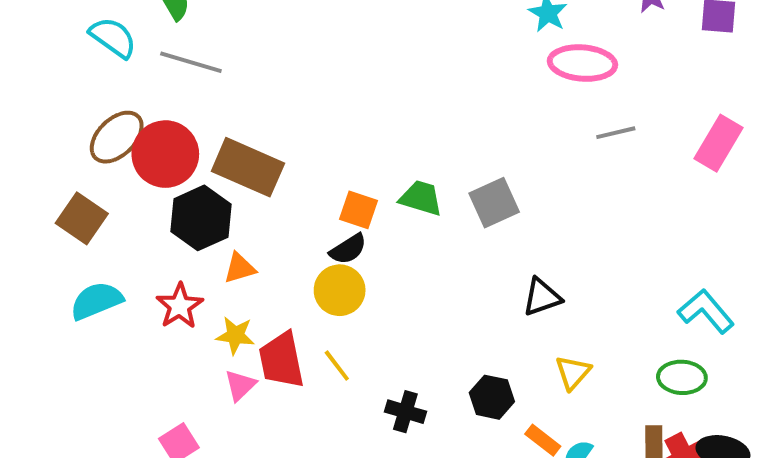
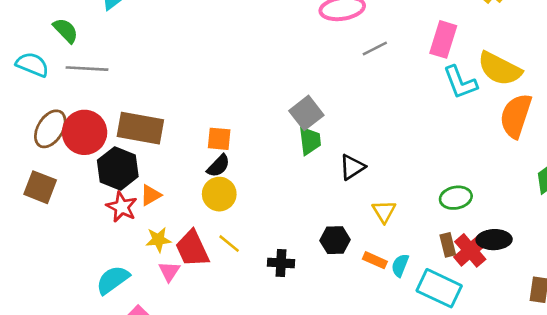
green trapezoid: (421, 198) -> (310, 141), moved, turned 80
cyan semicircle: (96, 301) -> (113, 280), moved
red star: (180, 306) -> (122, 207), moved
cyan L-shape: (706, 311) -> (460, 82), moved, turned -147

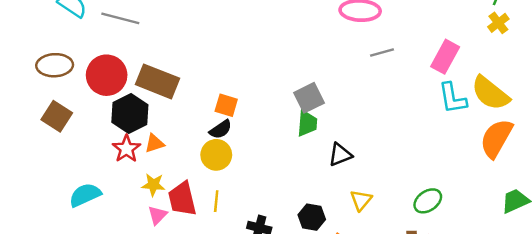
brown ellipse: (50, 129) -> (55, 65), moved, turned 44
green ellipse: (456, 198) -> (428, 201), turned -36
yellow line: (229, 244) -> (216, 201), turned 45
cyan semicircle: (113, 280) -> (85, 195), moved

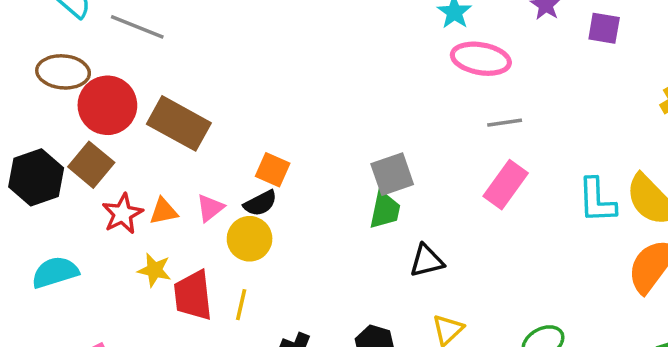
pink rectangle: (445, 57) -> (506, 185), moved
brown ellipse: (55, 65) -> (63, 72), moved
black hexagon: (130, 114) -> (36, 177), moved
brown square: (57, 116) -> (91, 165), moved
pink triangle: (157, 215) -> (210, 208), moved

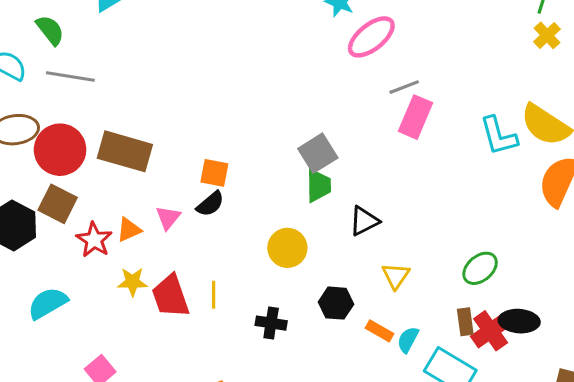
pink ellipse: (481, 59) -> (371, 37), turned -36
pink rectangle: (506, 185) -> (415, 117), moved
yellow circle: (250, 239) -> (287, 248), moved

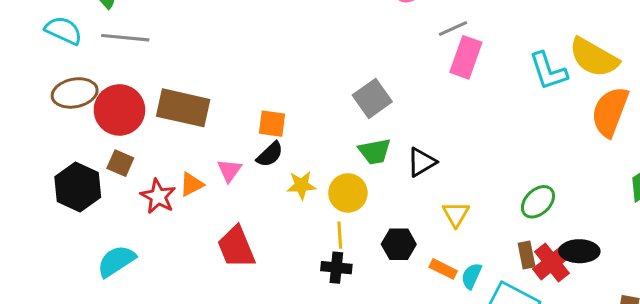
green trapezoid: (319, 186) -> (375, 151), moved, turned 84
brown square: (58, 204) -> (120, 163), size x0.7
yellow star: (132, 282) -> (301, 185), moved
yellow line: (214, 295) -> (340, 235), moved

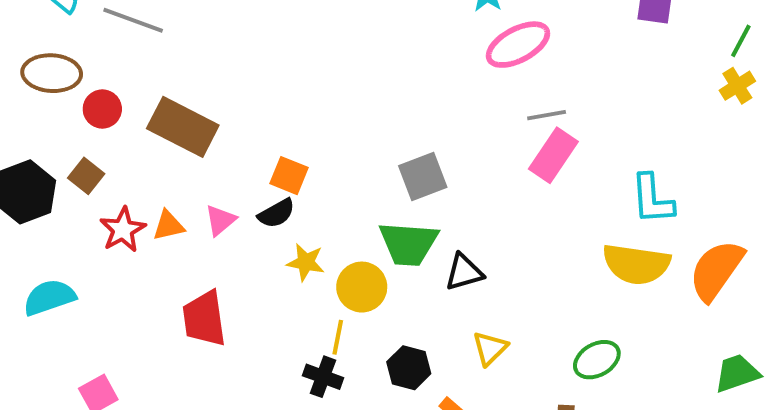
yellow semicircle: (594, 57) -> (636, 264), moved, turned -36
red circle: (119, 110) -> (102, 109), size x0.6
green trapezoid: (375, 151) -> (408, 244), size x1.4

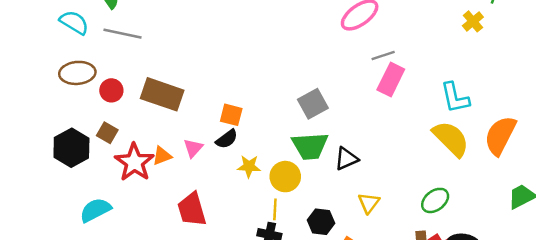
yellow cross: (737, 86) -> (473, 21), moved
red star: (123, 230) -> (134, 162), size x1.4
yellow semicircle: (636, 264) -> (451, 139), turned -135

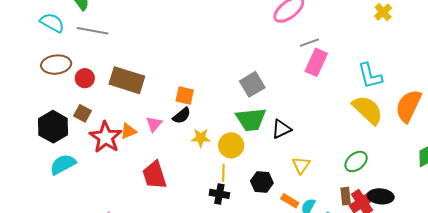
cyan semicircle: (95, 210) -> (63, 164), moved

